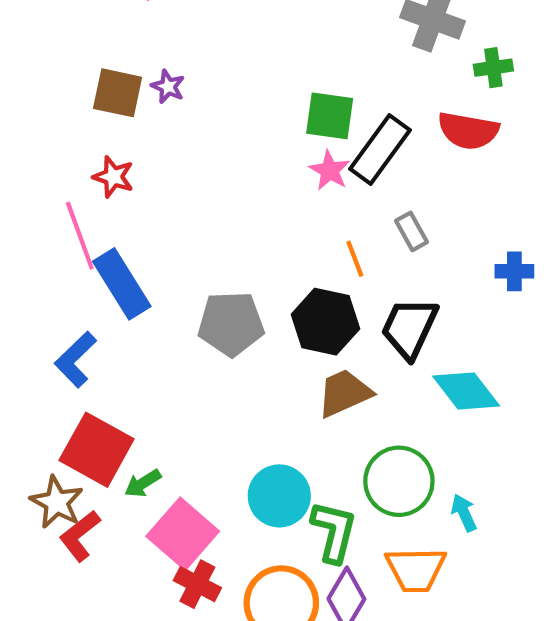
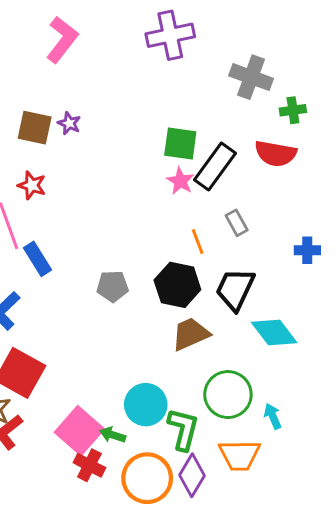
blue rectangle: (122, 284) -> (38, 259), size x0.7
gray pentagon: (231, 324) -> (113, 286), size x0.7
green arrow: (143, 483) -> (113, 435), moved, turned 50

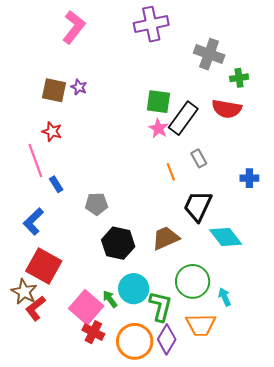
blue rectangle: (38, 259) -> (56, 184), size x0.7
black hexagon: (177, 285) -> (118, 243), moved
gray pentagon: (113, 286) -> (96, 204), moved
green arrow: (113, 435) -> (110, 299), moved, turned 36

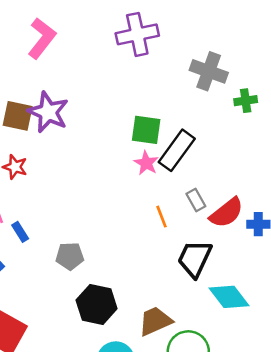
purple star: (79, 87) -> (48, 112), size x2.0
red semicircle: (227, 109) -> (226, 213), moved, turned -48
brown trapezoid: (166, 238) -> (155, 321), moved

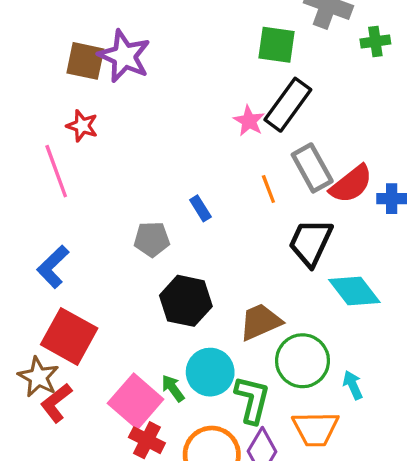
green square: (146, 130) -> (277, 45), moved
gray rectangle: (196, 200) -> (312, 168), size x1.6
blue rectangle: (20, 232) -> (200, 208), moved

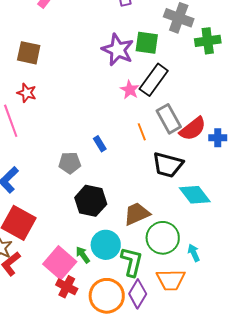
green cross: (375, 42) -> (208, 41), size x1.4
purple star: (124, 56) -> (118, 50), moved
black trapezoid: (311, 242) -> (168, 165), turned -100

